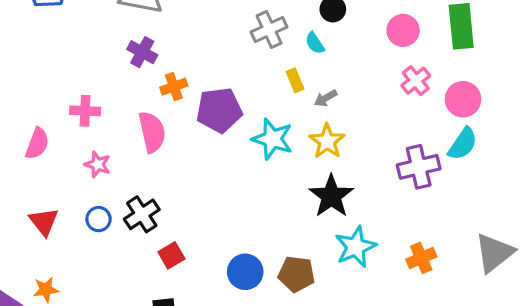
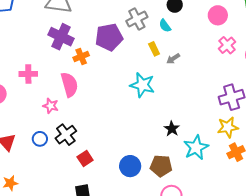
purple cross: (142, 52) -> (61, 37), size x1.4
purple pentagon: (219, 110) -> (109, 37), moved
yellow star: (327, 141) -> (228, 127), moved, turned 30
pink star: (98, 164) -> (51, 106), moved
black star: (331, 196) -> (172, 129), moved, size x0.6

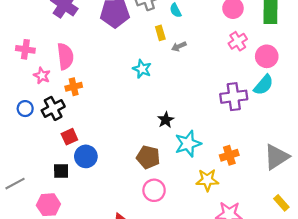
orange cross: (81, 56) -> (74, 87), moved
pink cross: (28, 74) -> (25, 49), moved
cyan star: (142, 85) -> (142, 69), size x0.7
yellow star: (228, 127) -> (207, 180), moved
blue circle: (130, 166) -> (86, 156), moved

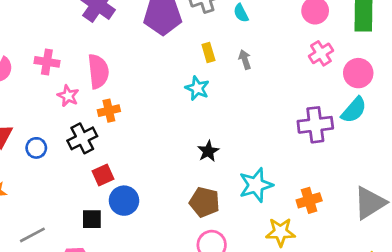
yellow rectangle: (160, 33) -> (208, 52), moved
gray arrow: (179, 46) -> (245, 60), turned 96
blue circle: (25, 109) -> (36, 148), moved
black star: (166, 120) -> (208, 151), moved

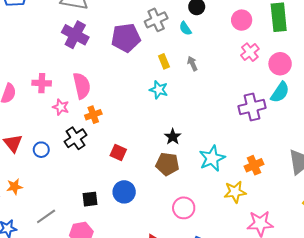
red square: (103, 175) -> (118, 153), moved, turned -35
blue circle: (124, 201) -> (124, 192), moved
brown pentagon: (204, 202) -> (167, 164), moved

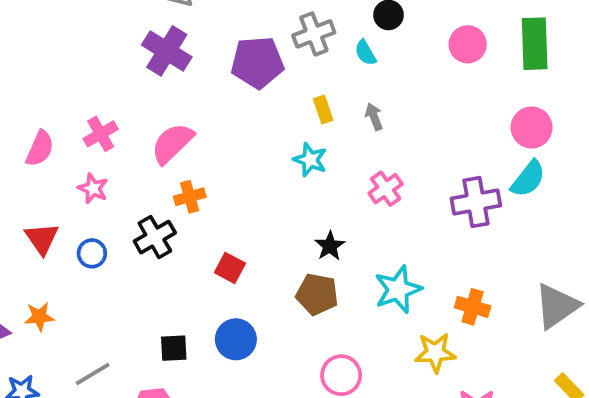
pink cross: (250, 52) -> (386, 189), moved
pink cross: (42, 83) -> (101, 134), turned -36
pink semicircle: (82, 86) -> (172, 143), turned -125
pink star: (61, 107) -> (93, 189), moved
orange cross: (254, 165) -> (473, 307), turned 36

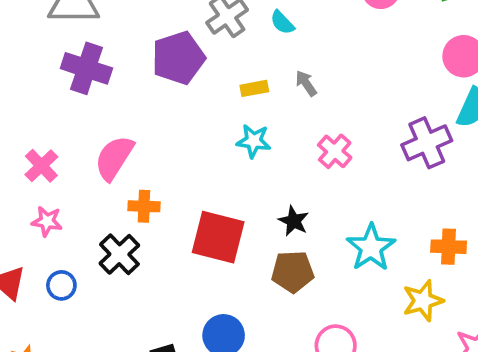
yellow rectangle: (323, 109) -> (254, 88), turned -68
orange cross: (190, 197) -> (144, 206), turned 32
red square: (230, 268) -> (218, 237), moved, size x1.8

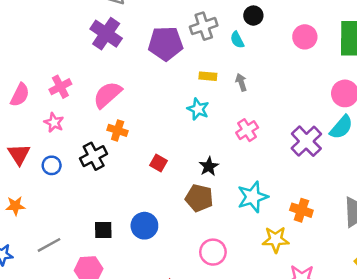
purple cross: (427, 143) -> (306, 141), turned -36
red square: (218, 237) -> (159, 163), size x0.5

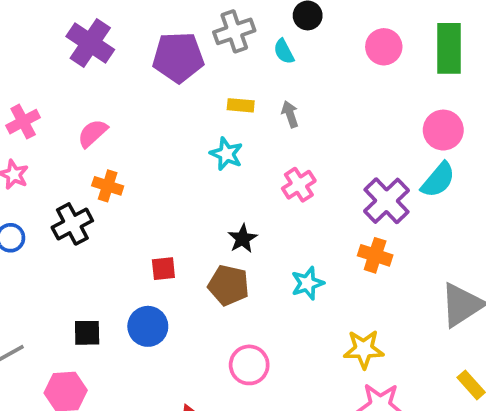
pink semicircle: (107, 95) -> (93, 133), size x0.7
red square: (159, 163) -> (163, 269), moved, turned -36
cyan star: (253, 197) -> (307, 283), size x0.7
orange cross: (301, 210) -> (375, 255), moved
yellow star: (276, 240) -> (364, 349), moved

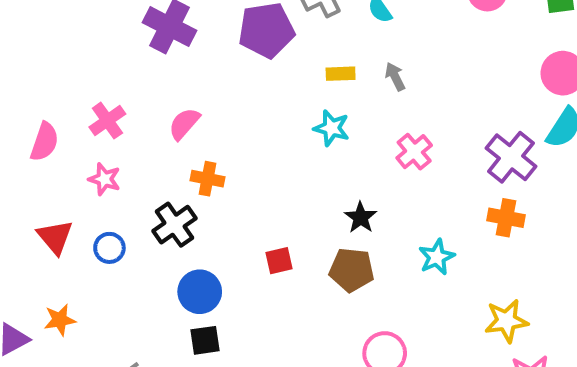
blue circle: (148, 326) -> (200, 292), moved

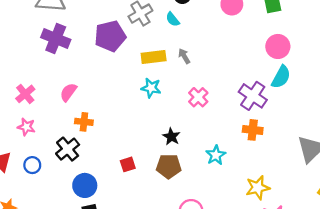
yellow rectangle: (341, 74) -> (154, 57), size x1.5

